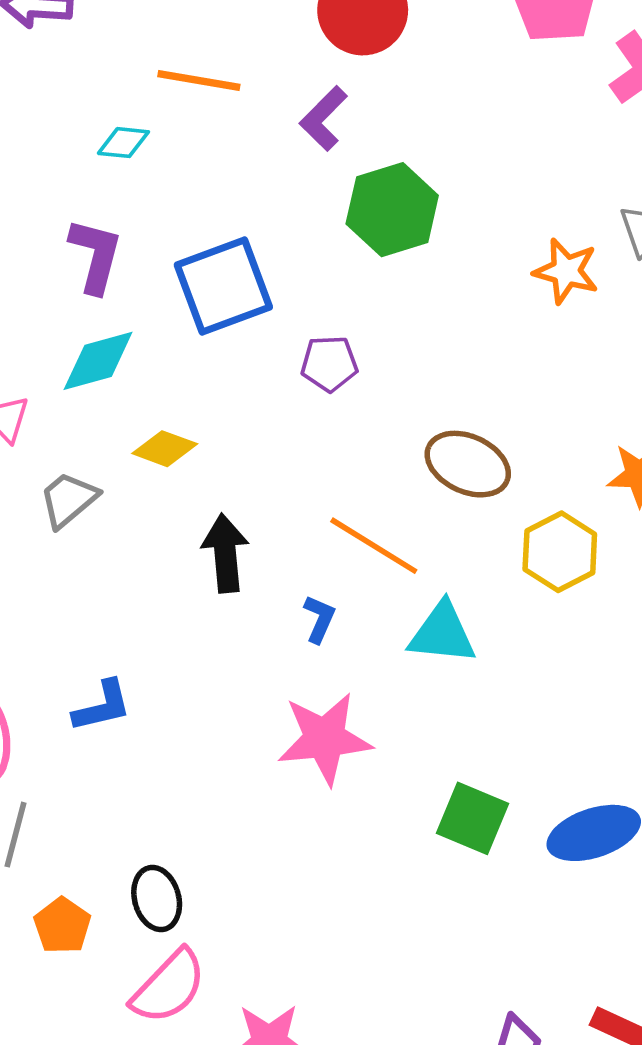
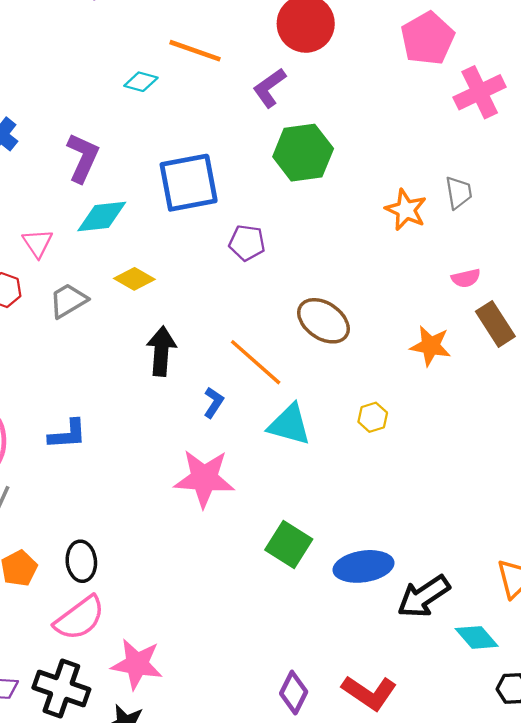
purple L-shape: (96, 256) -> (83, 158), moved
yellow hexagon: (560, 552) -> (373, 417), moved, size x0.6

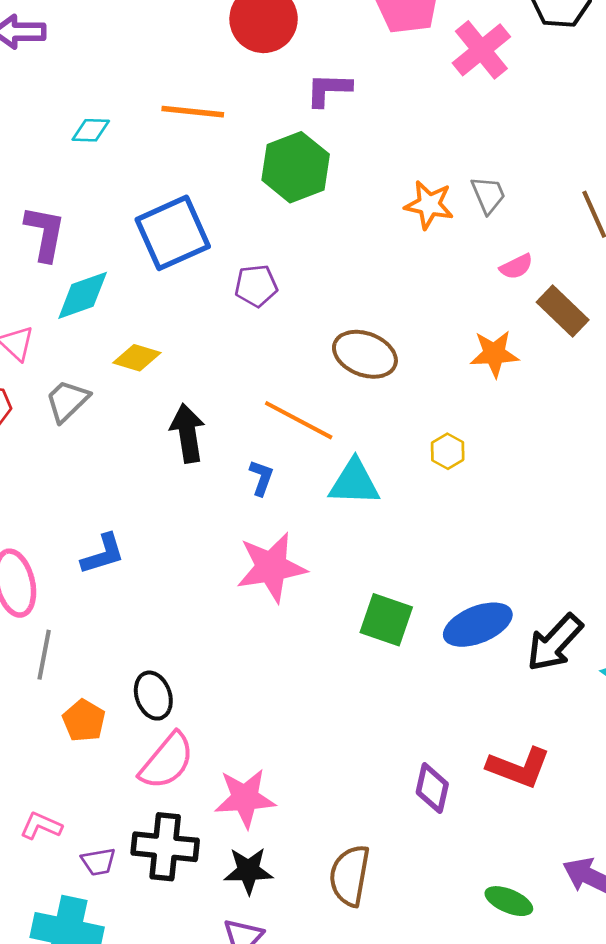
orange line: (195, 51) -> (193, 112), moved
purple L-shape: (269, 88) -> (329, 90), moved, turned 51
gray trapezoid: (459, 193) -> (488, 195), moved

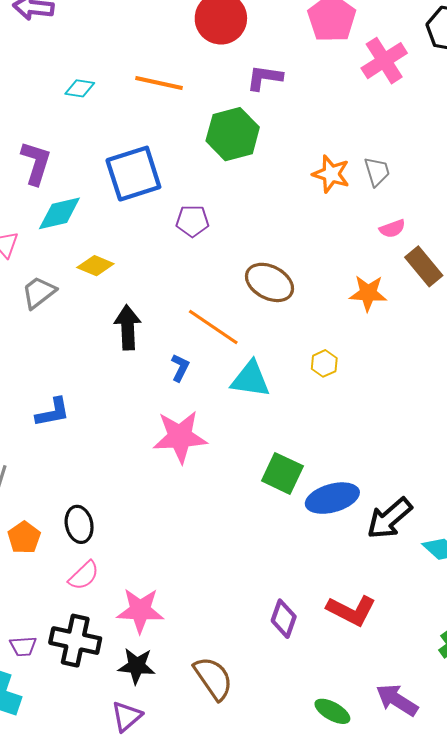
green square: (386, 620) -> (282, 473), moved
pink semicircle: (167, 761) -> (84, 575), size x0.7
brown semicircle: (350, 876) -> (213, 678), turned 129

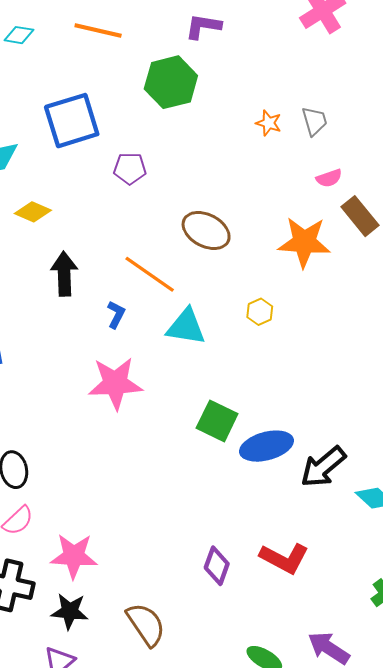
orange star: (331, 174) -> (269, 123), size x0.7
orange star: (368, 293) -> (304, 242), size x1.4

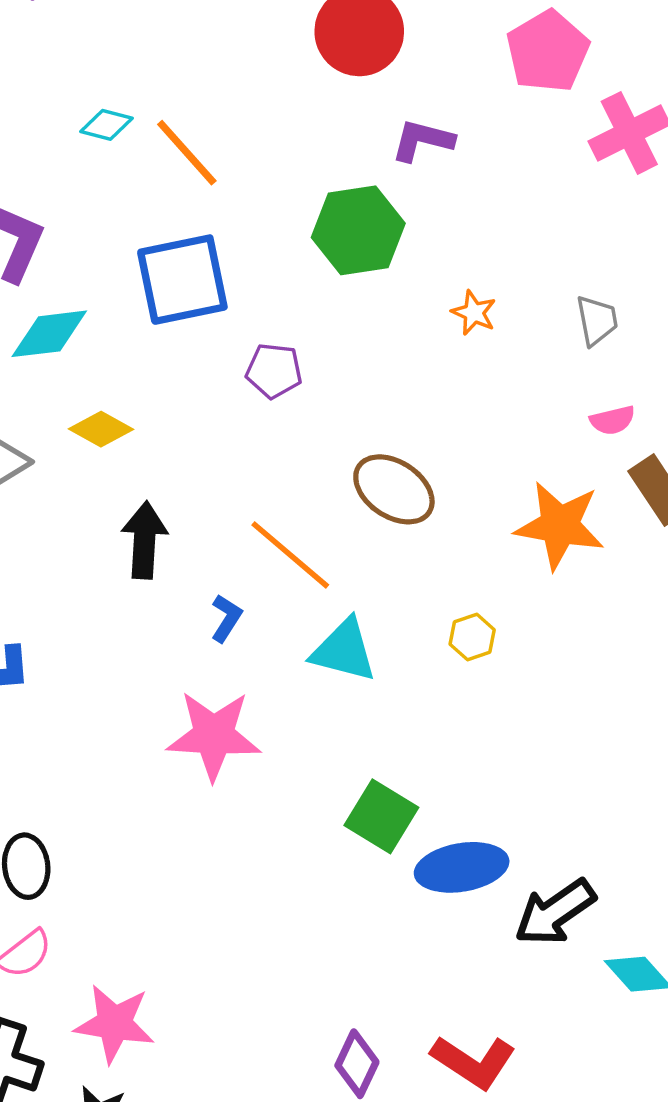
orange line: (98, 30) -> (187, 153), moved, turned 30
orange star: (269, 123) -> (474, 313), moved

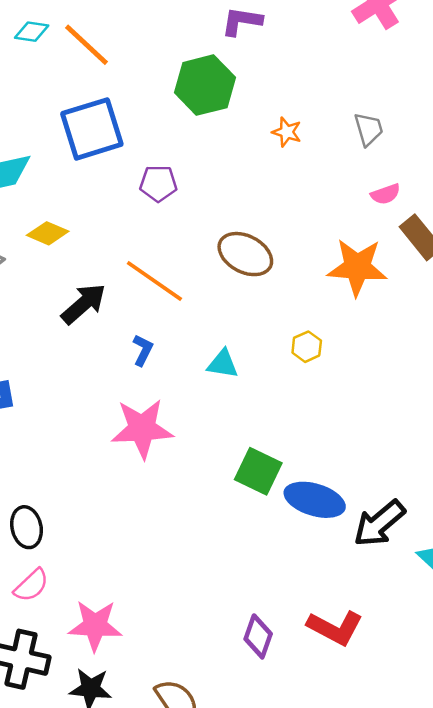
black arrow: (144, 540) -> (84, 304), turned 51
orange line: (290, 555) -> (154, 281), moved
cyan triangle: (344, 650) -> (223, 364), size x0.7
blue ellipse: (462, 867) -> (315, 500), turned 32

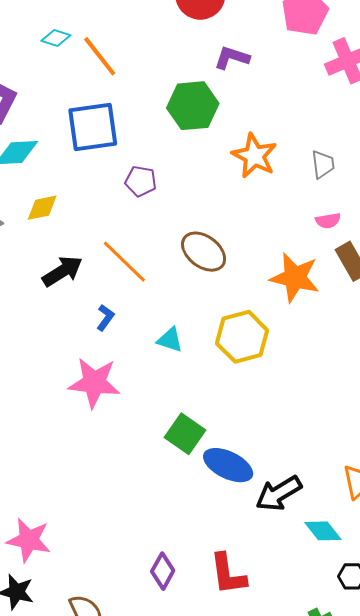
orange star: (287, 132) -> (254, 156), size x1.8
yellow diamond: (48, 233) -> (42, 208), turned -44
yellow hexagon: (307, 347) -> (242, 337), size x2.0
red L-shape: (335, 628) -> (228, 574), turned 45

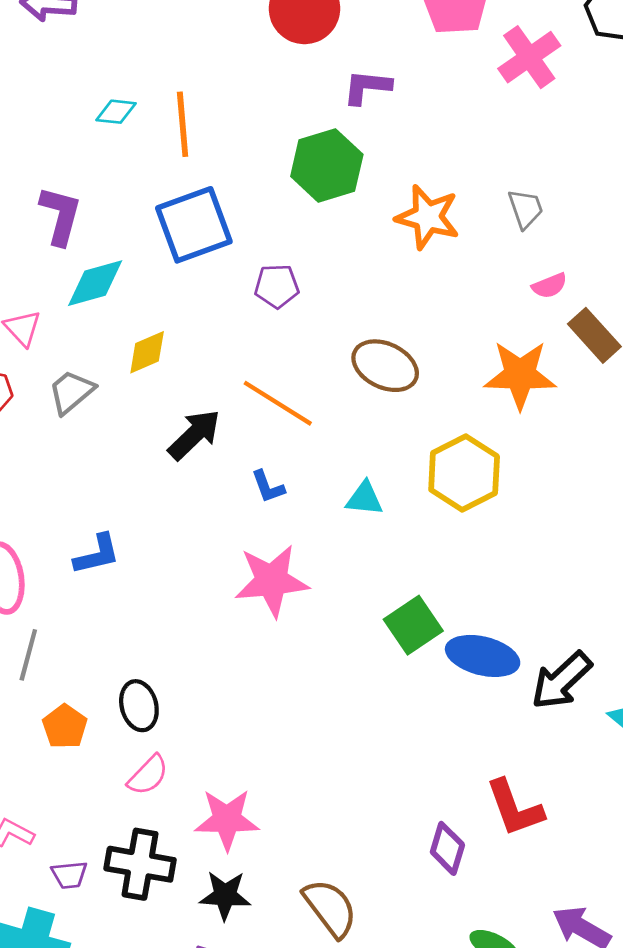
orange line: (100, 56) -> (183, 124), turned 45
blue L-shape: (105, 318) -> (268, 487), turned 136
green square: (185, 434) -> (413, 625), turned 33
purple diamond: (163, 571) -> (447, 848), moved

